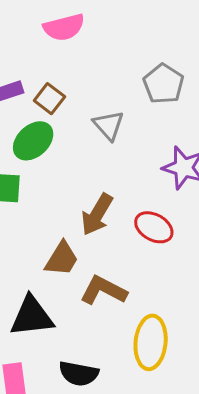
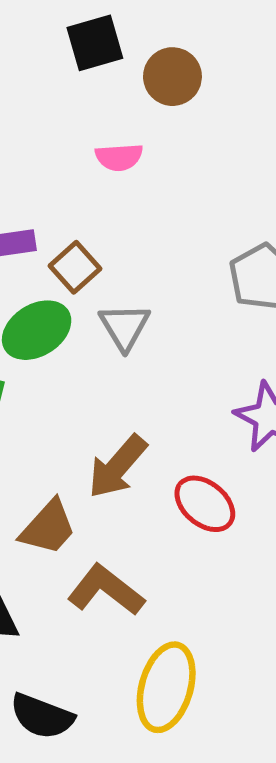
pink semicircle: (64, 27) -> (119, 157), size x0.7
gray triangle: (109, 125) -> (125, 327), moved

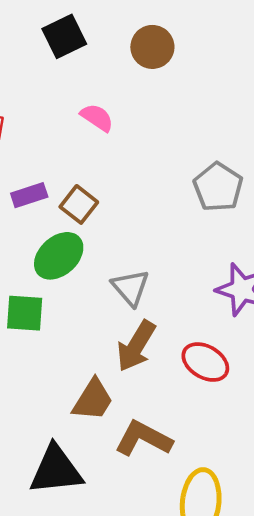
brown circle: (172, 77) -> (152, 47), moved
pink semicircle: (119, 157) -> (97, 118), turned -132
gray triangle: (125, 327) -> (130, 288), moved

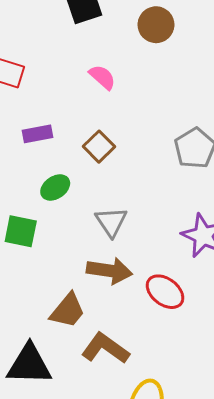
brown square: (79, 204) -> (99, 147), moved
green ellipse: (59, 256) -> (55, 187), size x0.7
brown arrow: (136, 346) -> (109, 271), turned -120

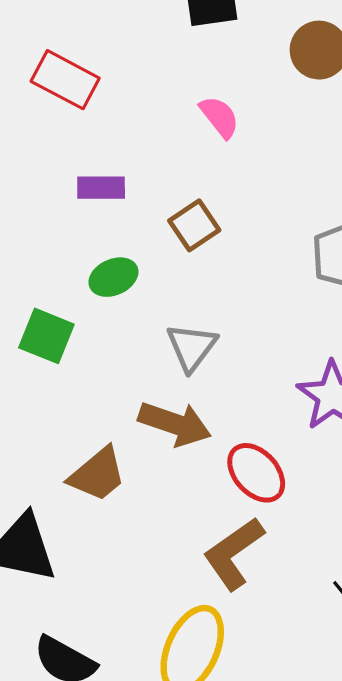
brown L-shape: (105, 348) -> (234, 553), moved, turned -81

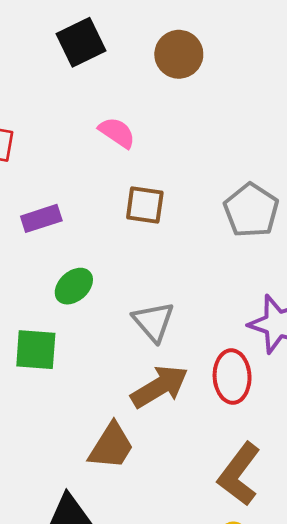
brown square: (194, 225) -> (145, 205), moved, turned -30
brown arrow: (175, 424) -> (160, 387), turned -32
red ellipse: (256, 473) -> (232, 377), moved, turned 57

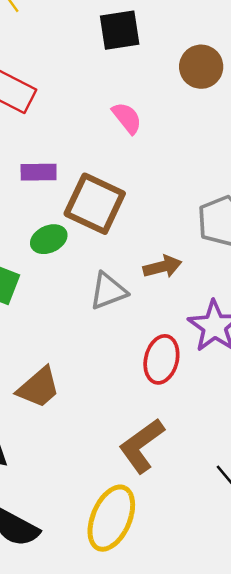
brown square: (145, 205) -> (95, 204), moved, size x1.6
gray triangle: (153, 322) -> (108, 291), turned 33
brown arrow: (160, 387) -> (162, 267), moved, size x0.7

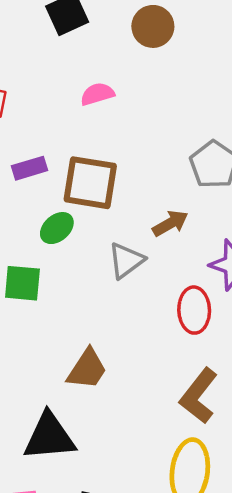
pink semicircle: (127, 118) -> (97, 94), turned -52

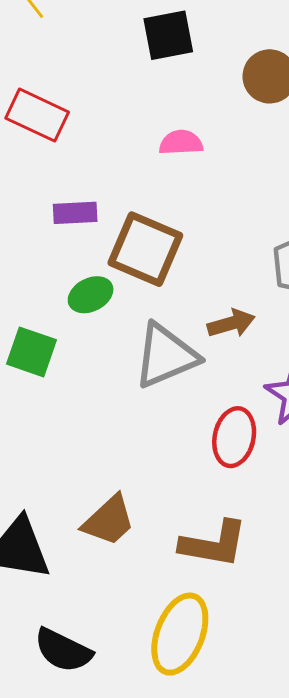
gray triangle: (126, 261) -> (166, 356), size x1.4
brown trapezoid: (87, 369) -> (109, 521), moved
brown L-shape: (199, 396) -> (214, 544), turned -132

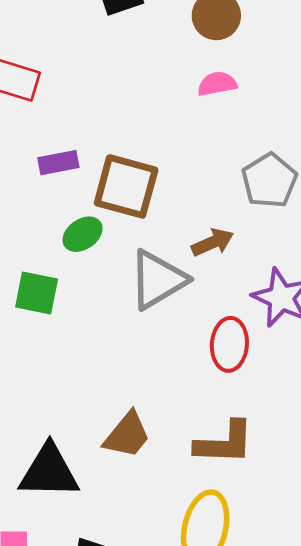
pink semicircle: (181, 143) -> (217, 84), moved

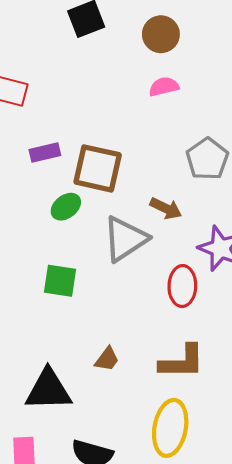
brown arrow: (213, 242) -> (166, 208), turned 52
green square: (37, 293) -> (60, 281), moved
brown trapezoid: (127, 435) -> (107, 359), size x0.7

